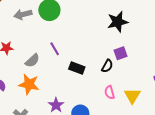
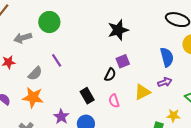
gray arrow: (23, 14) -> (23, 38), moved
black rectangle: (77, 68) -> (87, 96), moved, turned 42
yellow triangle: (132, 96) -> (142, 92), moved, turned 36

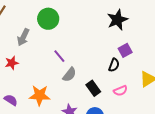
gray arrow: (23, 38) -> (23, 37), turned -42
gray semicircle: (35, 73) -> (69, 75), moved
pink semicircle: (114, 101) -> (120, 91), turned -88

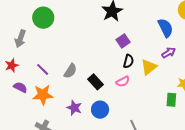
purple line: (59, 56) -> (43, 69), moved
black semicircle: (114, 65) -> (129, 61), moved
purple semicircle: (11, 100) -> (20, 87), moved

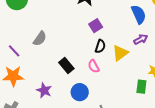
gray semicircle: (70, 71) -> (40, 39), moved
pink semicircle: (123, 81) -> (94, 66), turned 88
blue circle: (100, 110) -> (80, 92), moved

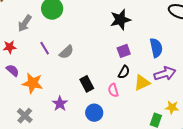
blue semicircle: (139, 14) -> (156, 48), moved
purple arrow: (141, 39) -> (165, 74), size x1.5
purple line: (14, 51) -> (45, 48), moved

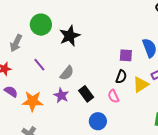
black star: (120, 20) -> (70, 36), moved
purple square: (124, 51) -> (126, 55), moved, turned 32
gray semicircle: (66, 52) -> (67, 73), moved
purple star: (60, 104) -> (61, 95), moved

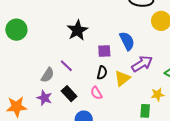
black star: (70, 36) -> (77, 30), moved
purple line: (39, 65) -> (66, 66), moved

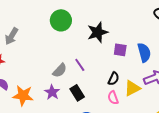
green circle: (16, 30) -> (61, 20), moved
purple square: (104, 51) -> (120, 50), moved
pink semicircle: (96, 93) -> (113, 98), moved

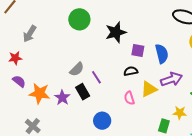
purple line: (80, 65) -> (96, 77), moved
black semicircle: (113, 79) -> (131, 71), moved, turned -128
purple star: (52, 92) -> (62, 98), moved
black rectangle: (77, 93) -> (83, 92), moved

